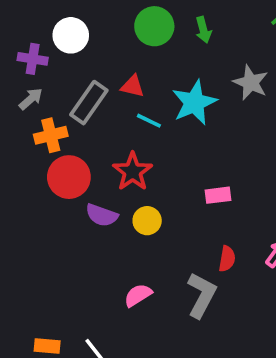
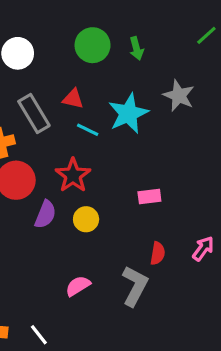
gray rectangle: (89, 103) -> (34, 113), turned -66
purple semicircle: (102, 215) -> (45, 214), turned -88

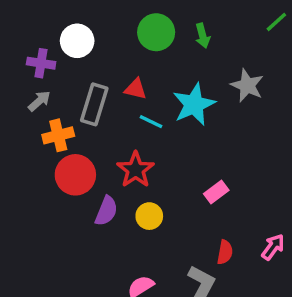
gray rectangle: (34, 113) -> (94, 104), turned 48
pink rectangle: (149, 196) -> (216, 192), turned -30

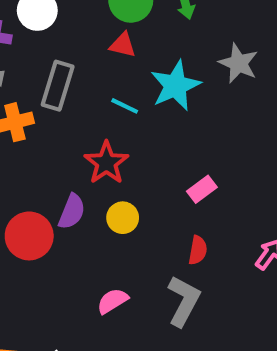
red triangle: (136, 89) -> (123, 45), moved
red circle: (75, 175) -> (29, 236), moved
red semicircle: (225, 252) -> (198, 250), moved

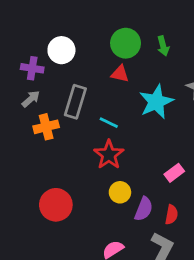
cyan line: (125, 106) -> (109, 123), moved
purple semicircle: (72, 212) -> (144, 209), moved

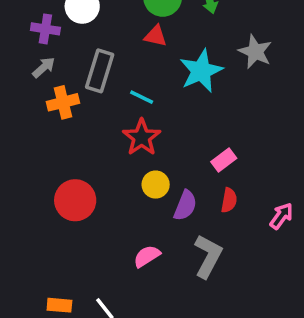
red semicircle: (172, 215) -> (229, 200), moved

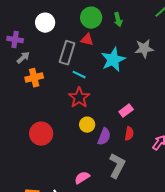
purple cross: (45, 29) -> (15, 40), moved
gray star: (255, 52) -> (144, 49), turned -30
gray rectangle: (100, 71) -> (67, 53), moved
pink semicircle: (147, 256) -> (82, 178), moved

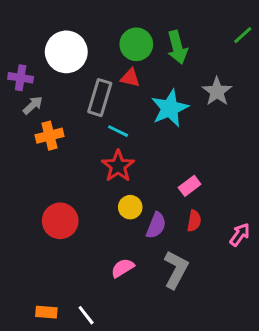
green arrow: (118, 20) -> (177, 47), size x1.5
white circle: (45, 23) -> (66, 52), size x1.4
gray star: (144, 49) -> (217, 91), turned -30
pink semicircle: (82, 178) -> (123, 268), moved

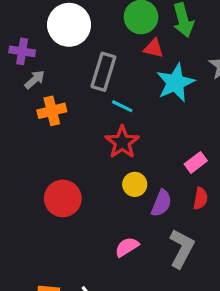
red triangle: (130, 78) -> (154, 48), moved

